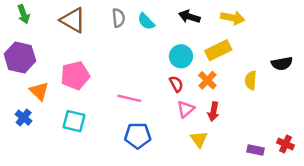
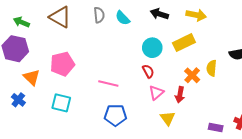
green arrow: (24, 14) -> (21, 22), moved, turned 133
orange cross: (207, 80) -> (192, 75), moved

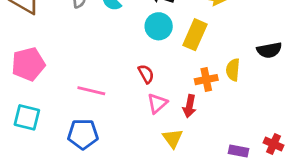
yellow rectangle: (184, 43) -> (195, 35), turned -40
cyan circle: (152, 48) -> (159, 26), moved
orange cross: (192, 75) -> (206, 80), turned 35
blue pentagon: (115, 115) -> (83, 134), moved

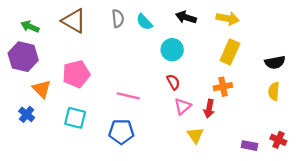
cyan circle: (159, 26) -> (172, 50), moved
yellow rectangle: (195, 35) -> (230, 52), moved
yellow semicircle: (233, 70) -> (274, 91), moved

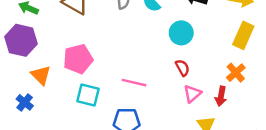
orange cross: (223, 87) -> (236, 73), turned -30
cyan square: (75, 118) -> (88, 95), moved

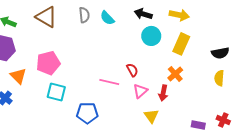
cyan circle: (181, 33) -> (151, 36), moved
pink line: (134, 83) -> (109, 82), moved

